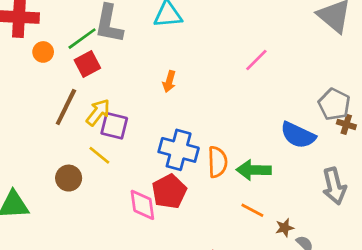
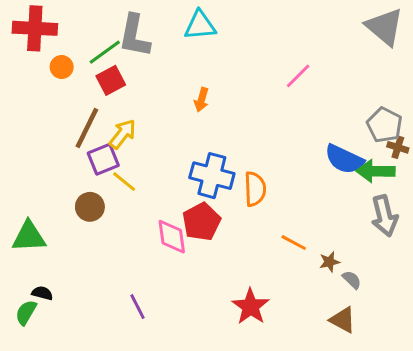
purple square: (114, 126) -> (103, 159), moved, turned -36
green arrow: (254, 170) -> (376, 171), moved

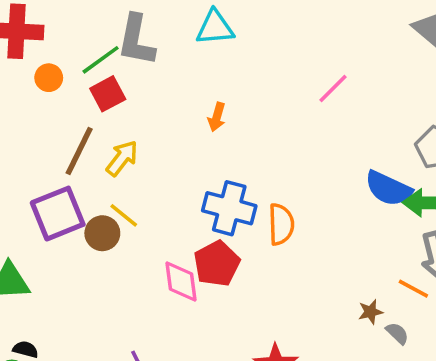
purple square: (103, 159) -> (58, 214), moved, size x1.4
brown circle: (90, 207) -> (102, 233), moved
orange line: (294, 243) -> (413, 289), moved

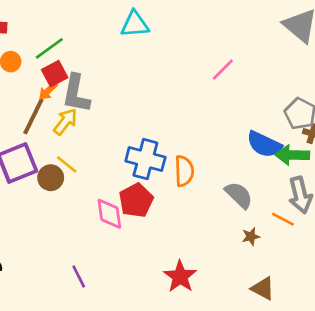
gray L-shape: (136, 40) -> (76, 94), moved
orange arrow: (217, 117) -> (48, 91), moved, turned 30
gray semicircle: (397, 333) -> (239, 195), moved, size x1.6

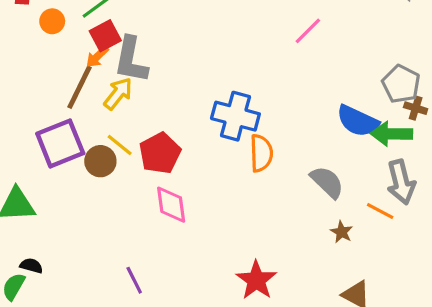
blue cross: (145, 159) -> (235, 116), moved
red pentagon: (136, 200) -> (160, 153), moved
brown star: (251, 236) -> (342, 232), turned -30

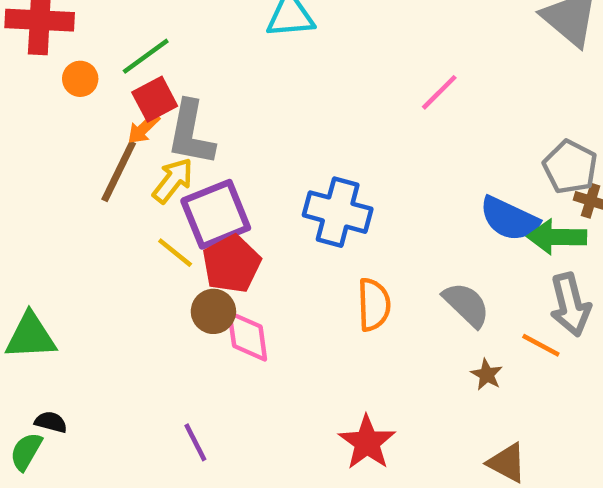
purple square: (60, 143) -> (216, 214), moved
orange semicircle: (261, 153) -> (374, 305), moved
brown circle: (100, 161) -> (213, 311), moved

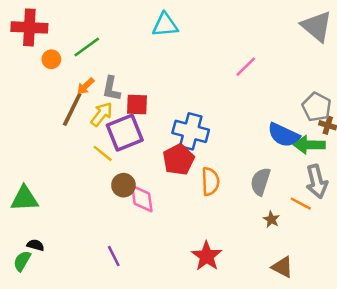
red square: (155, 99) -> (137, 104), moved, turned 30
gray L-shape: (191, 133) -> (111, 89), size x0.7
red pentagon: (232, 264) -> (179, 160), moved
gray semicircle: (466, 305) -> (260, 182), turned -116

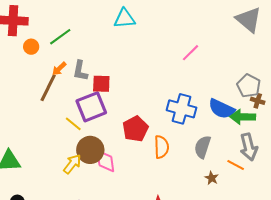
yellow arrow: (101, 114) -> (72, 164), moved
blue cross: (191, 131) -> (182, 109), moved
brown circle: (123, 185) -> (90, 150), size x1.4

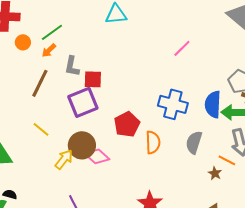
orange arrow: (59, 69) -> (49, 50), moved
blue semicircle: (222, 109) -> (213, 104), turned 68
yellow line: (73, 124) -> (41, 129), moved
pink diamond: (105, 161) -> (97, 156), turned -40
brown star: (212, 178) -> (215, 173), moved

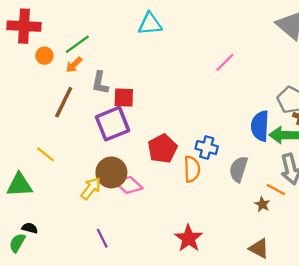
blue cross: (173, 104) -> (207, 148), moved, size x0.7
yellow line: (41, 129) -> (46, 154), moved

